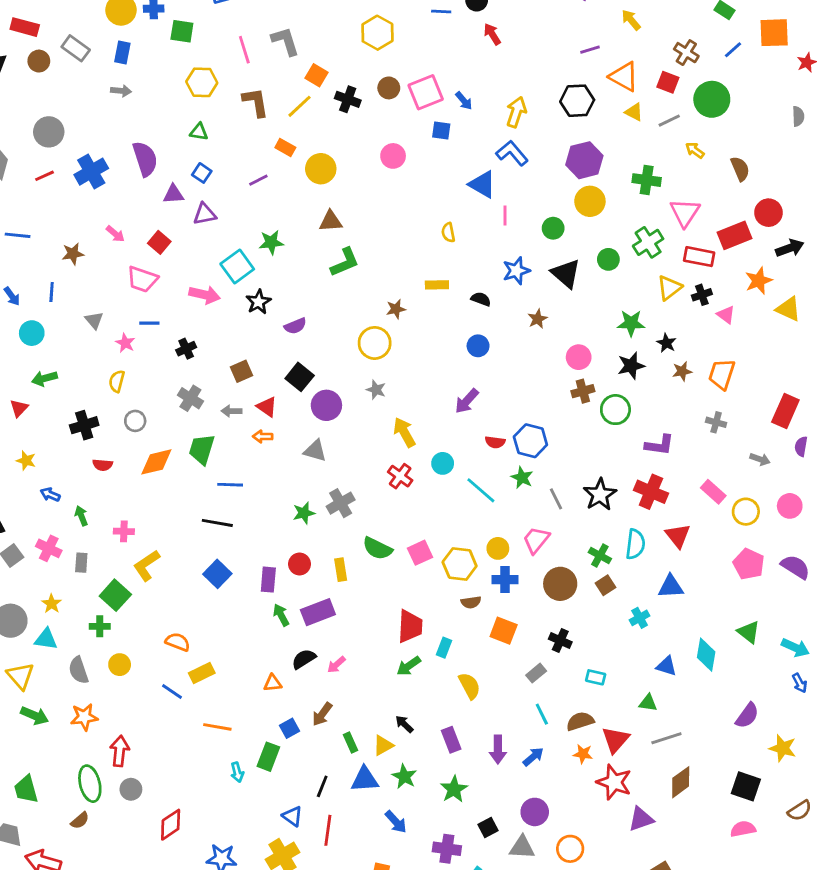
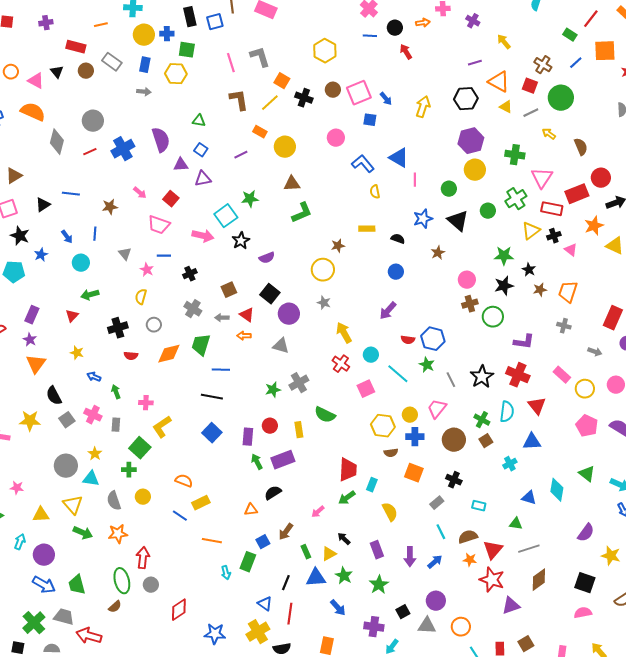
yellow hexagon: (202, 82) -> (176, 74), moved
blue L-shape: (512, 153) -> (363, 164), moved
pink square: (420, 553) -> (366, 389), moved
pink arrow: (336, 665) -> (318, 512), moved

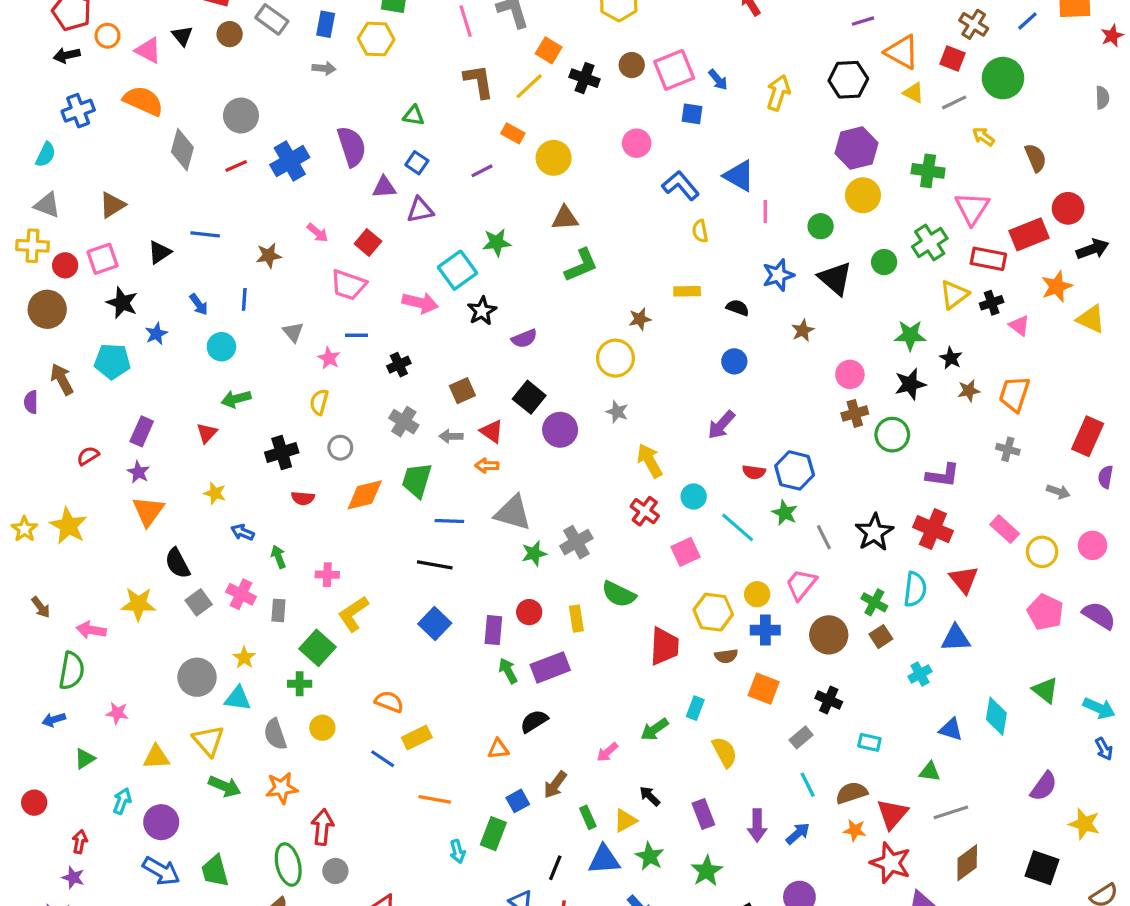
gray triangle: (281, 346) -> (513, 513), moved, size x1.4
red trapezoid: (348, 470) -> (664, 646), moved

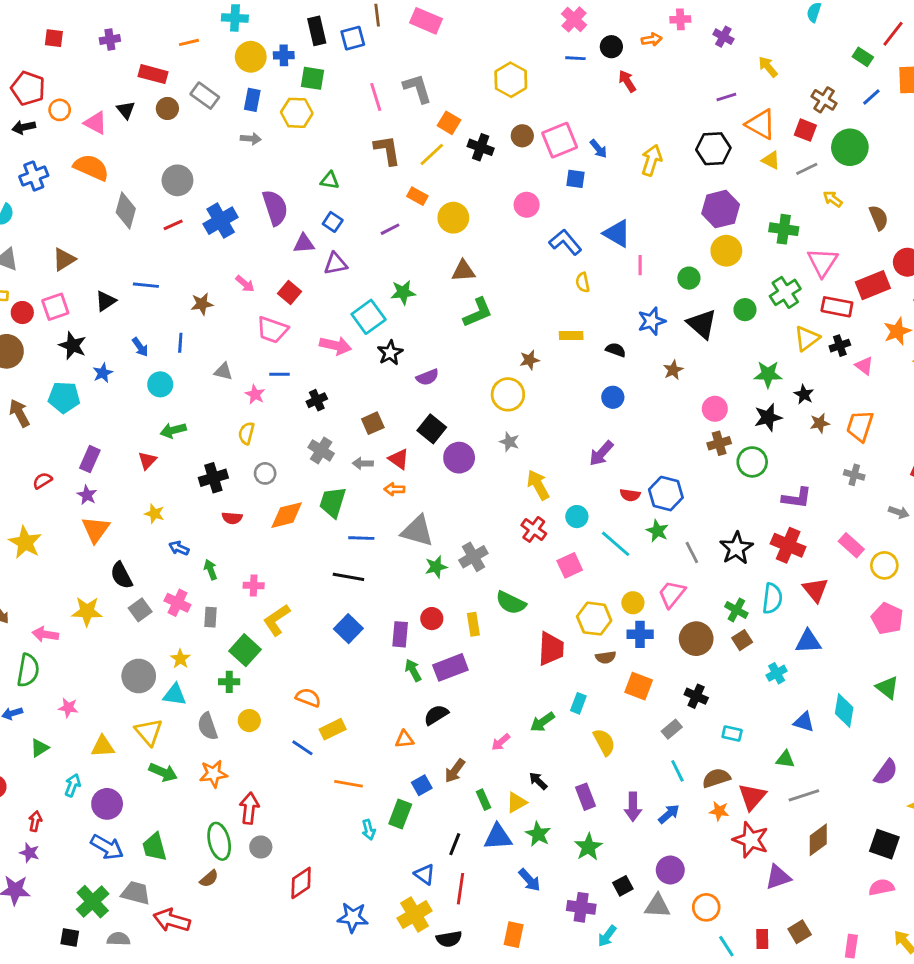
gray triangle: (293, 332) -> (223, 371), turned -36

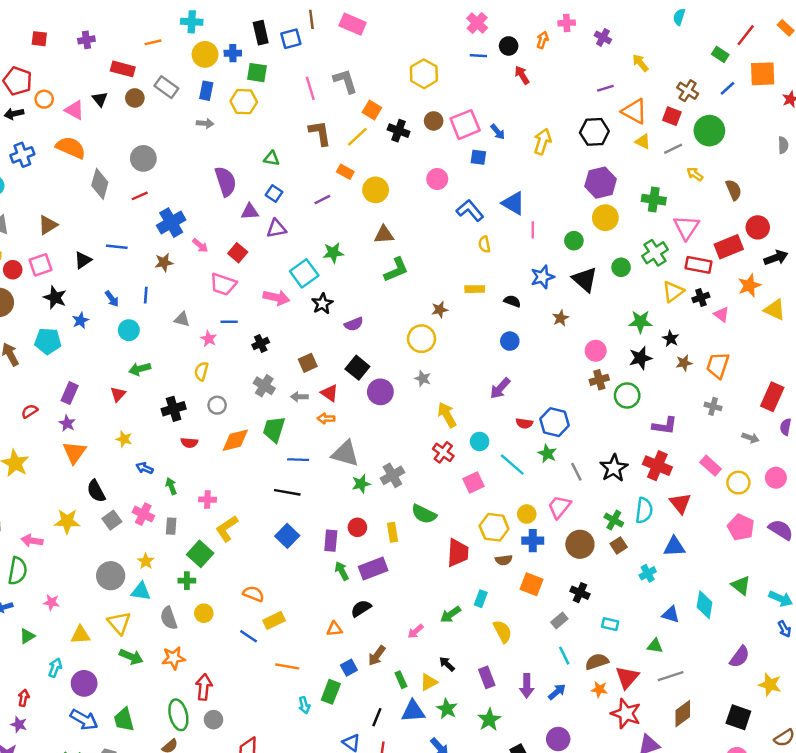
orange arrow: (652, 40) -> (542, 40), turned -63
blue cross: (221, 221) -> (171, 223), moved

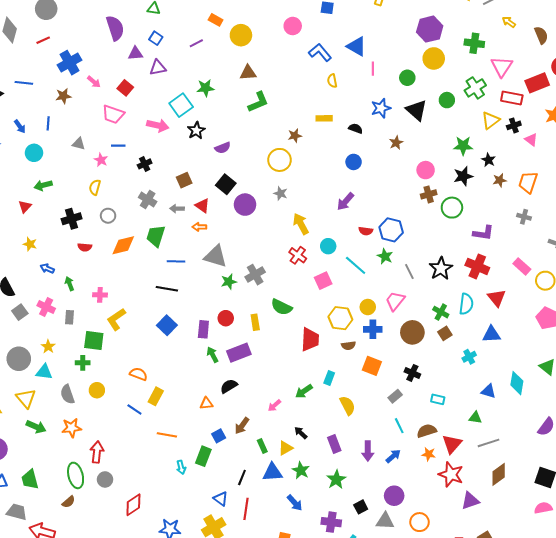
green square: (200, 554) -> (94, 341), turned -35
yellow rectangle: (274, 620) -> (156, 396), turned -36

